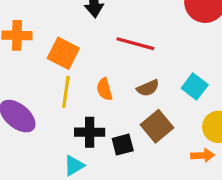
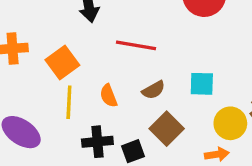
orange square: (63, 53) -> (62, 62), turned 32
cyan square: (195, 87) -> (202, 84), turned -30

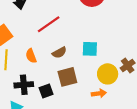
red line: (136, 45) -> (49, 24), turned -45
brown square: (167, 129) -> (67, 77), turned 30

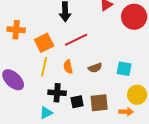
red line: (49, 24) -> (76, 40), moved
brown square: (67, 77) -> (99, 103), moved

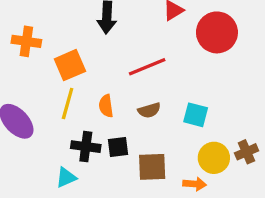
red line: (76, 40) -> (147, 67), moved
black square: (77, 102) -> (118, 147), moved

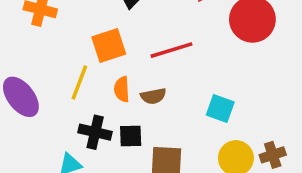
orange square: (70, 65) -> (109, 46), moved
brown semicircle: (149, 110) -> (153, 96), moved

